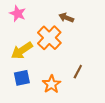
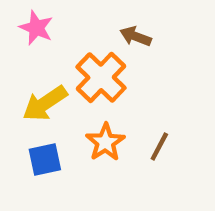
orange star: (51, 84) -> (105, 142), moved

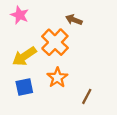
brown line: (159, 147) -> (87, 96), moved

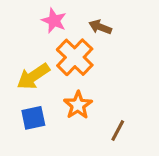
pink star: (20, 15) -> (54, 21), moved

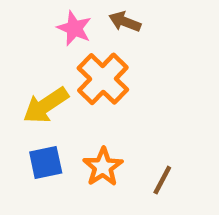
brown arrow: (100, 27) -> (125, 22), moved
orange star: (78, 105) -> (103, 167), moved

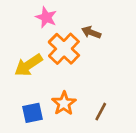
brown arrow: (125, 22) -> (91, 32), moved
blue square: (46, 163) -> (33, 113), moved

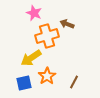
orange cross: (64, 49) -> (47, 36), turned 30
yellow arrow: (28, 65) -> (31, 58), moved

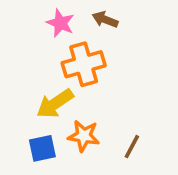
brown arrow: (67, 24) -> (105, 20), moved
orange star: (47, 76) -> (84, 136), turned -30

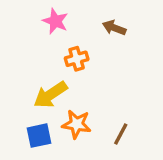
brown arrow: (105, 20) -> (114, 28), moved
orange cross: (84, 64) -> (77, 59), size x0.6

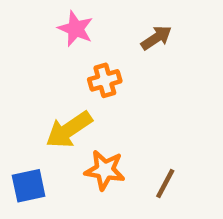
brown arrow: (114, 28) -> (156, 38), turned 125
blue square: (39, 136) -> (29, 186), moved

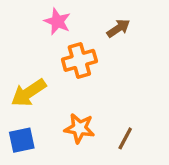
orange cross: (105, 80) -> (79, 60), size x1.4
yellow arrow: (69, 130) -> (29, 93), moved

